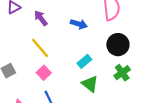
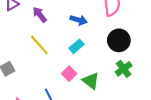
cyan rectangle: (84, 61) -> (76, 46), moved
pink square: (44, 73) -> (69, 74), moved

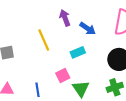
purple arrow: (40, 15) -> (65, 18), moved

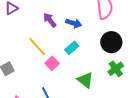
pink square: (63, 75) -> (52, 63), moved

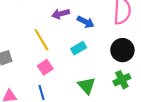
purple arrow: (50, 20) -> (61, 14), turned -77
pink square: (52, 63) -> (45, 67), moved

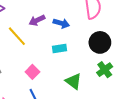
yellow line: (41, 40) -> (17, 36), moved
cyan rectangle: (79, 48) -> (59, 48), turned 32

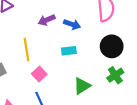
yellow line: (17, 36) -> (26, 50), moved, turned 30
green triangle: (74, 81) -> (82, 86), turned 48

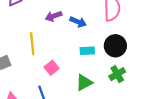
cyan rectangle: (69, 51) -> (87, 51), moved
pink square: (39, 74) -> (52, 68), moved

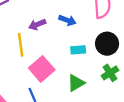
purple arrow: (54, 16) -> (37, 24), moved
pink square: (52, 68) -> (42, 69), size x1.6

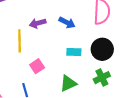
pink square: (42, 69) -> (37, 66), size x0.6

